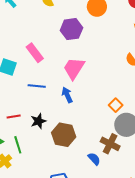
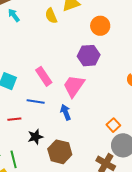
purple hexagon: (71, 29) -> (89, 56), moved
pink rectangle: (35, 53) -> (44, 76), moved
red line: (14, 117) -> (14, 119), moved

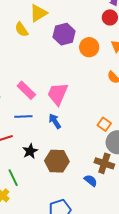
orange circle: (100, 26) -> (89, 47), moved
purple hexagon: (89, 56) -> (64, 34), moved

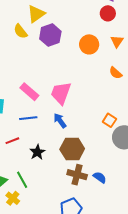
purple hexagon: (64, 34) -> (50, 35), moved
brown hexagon: (57, 161) -> (72, 149), moved
brown cross: (104, 163) -> (77, 175), moved

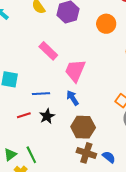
pink rectangle: (29, 92) -> (48, 51), moved
black star: (37, 152) -> (47, 116), moved

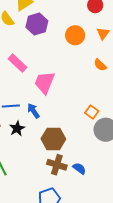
blue arrow: (73, 98) -> (33, 111), moved

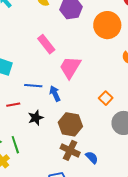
orange circle: (75, 35) -> (107, 25), size x1.4
orange square: (92, 112) -> (106, 98), moved
black star: (17, 128) -> (36, 118), moved

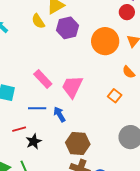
pink rectangle: (46, 44) -> (43, 79), moved
orange square: (106, 98) -> (115, 96), moved
black star: (36, 118) -> (34, 141), moved

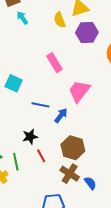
pink rectangle: (43, 79) -> (55, 63), moved
blue arrow: (59, 114) -> (61, 115), turned 56
red line: (19, 129) -> (41, 156), moved, turned 64

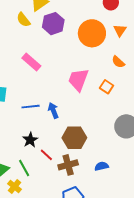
pink trapezoid: (79, 91) -> (78, 80), moved
blue arrow: (61, 115) -> (53, 110), turned -42
brown cross: (70, 174) -> (68, 165), moved, turned -30
blue semicircle: (90, 183) -> (102, 166), turned -48

